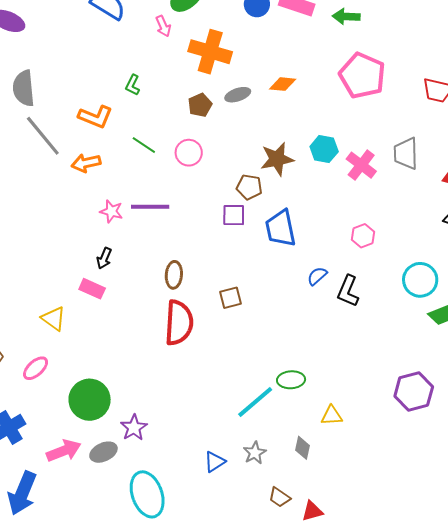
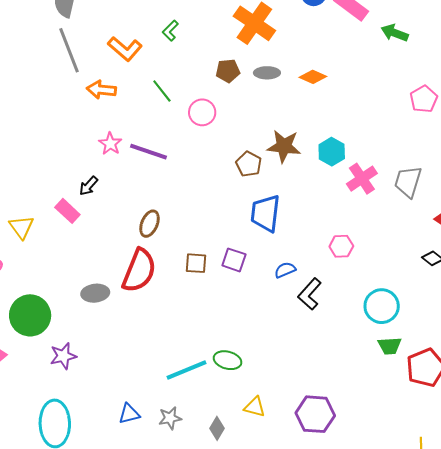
pink pentagon: (362, 76) -> (424, 99), moved, size x0.6
purple square: (234, 215) -> (234, 260), moved
purple hexagon: (414, 391) -> (315, 414), moved
gray ellipse: (103, 452) -> (95, 293), moved

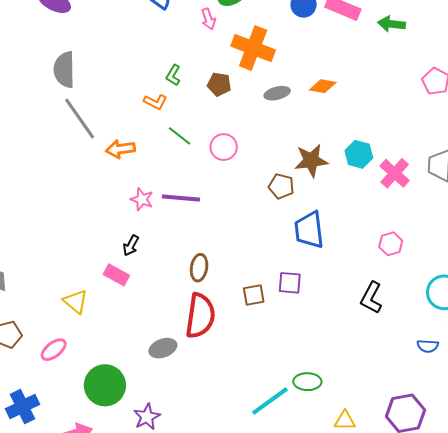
orange L-shape: (125, 49) -> (155, 102), moved, size x0.7
brown pentagon: (228, 71) -> (219, 84), moved, turned 30
blue semicircle: (285, 270) -> (428, 346), moved, turned -140

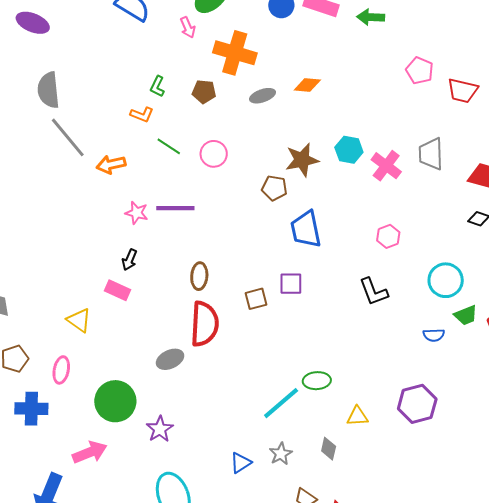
black L-shape: (371, 298) -> (373, 292), turned -44
pink ellipse: (54, 350) -> (61, 370), turned -36
blue cross: (22, 407) -> (31, 409), moved, turned 32

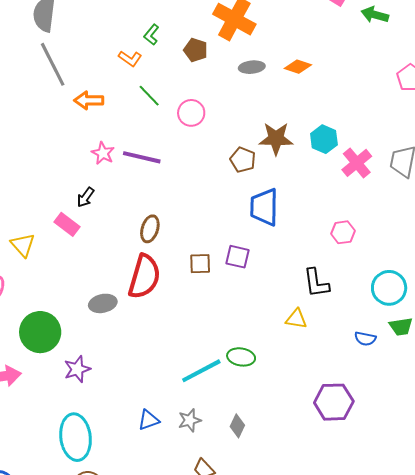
yellow triangle: (357, 416) -> (296, 319), moved

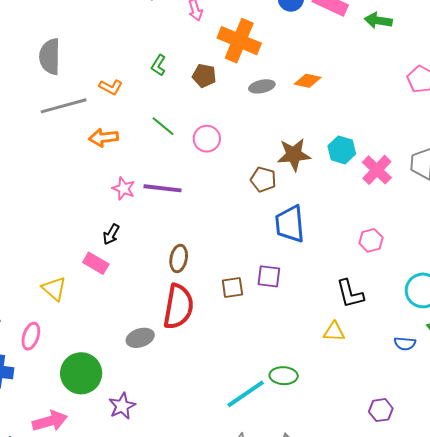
orange L-shape: (130, 59) -> (111, 87), moved
gray line: (53, 64) -> (64, 106), turned -72
purple hexagon: (334, 402) -> (381, 410), size x0.6

